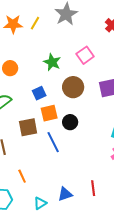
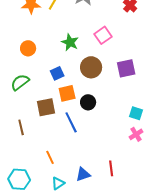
orange line: (22, 176) -> (50, 157), moved

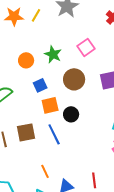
orange circle: (28, 48) -> (26, 60), moved
brown square: (46, 107) -> (26, 132), moved
orange line: (50, 157) -> (45, 171), moved

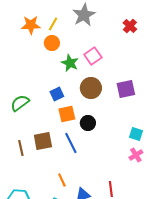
pink square: (86, 47) -> (93, 56), moved
orange circle: (26, 60) -> (52, 43), moved

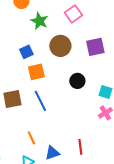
pink square: (93, 56) -> (73, 14), moved
black circle: (88, 123) -> (77, 81), moved

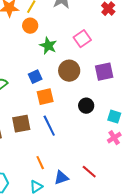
red line: (80, 147) -> (89, 172), turned -42

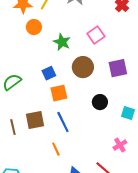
orange circle: (30, 26) -> (34, 27), moved
pink cross: (114, 138) -> (120, 145), moved
orange line: (40, 163) -> (56, 149), moved

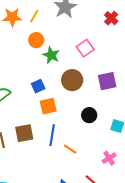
orange circle: (34, 27) -> (36, 40), moved
blue line: (63, 122) -> (52, 135), turned 35
orange line: (56, 149) -> (70, 149), moved, turned -32

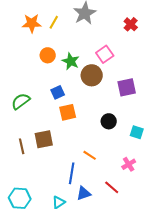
orange circle: (36, 40) -> (48, 55), moved
brown circle: (72, 80) -> (92, 75), moved
blue line: (52, 135) -> (72, 173), moved

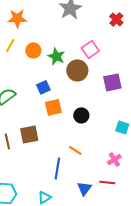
yellow line: (54, 22) -> (10, 45), moved
black circle: (109, 121) -> (81, 115), moved
red line: (112, 187) -> (107, 182), moved, turned -35
blue triangle: (84, 193) -> (84, 188), moved, turned -35

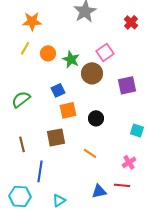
brown square: (29, 134) -> (56, 137), moved
blue line: (57, 168) -> (40, 171), moved
blue triangle: (84, 188) -> (99, 191), turned 42

